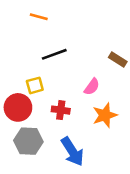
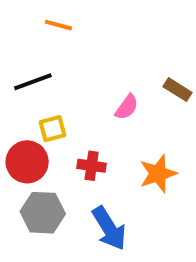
black line: (54, 54) -> (33, 82), moved
pink semicircle: (92, 87) -> (127, 107), moved

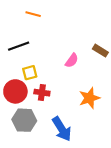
red cross: (92, 166) -> (42, 93), moved

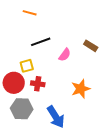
black line: (19, 46) -> (41, 42), moved

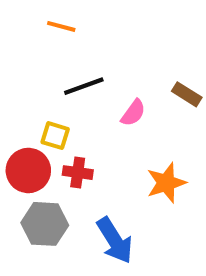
yellow square: (27, 66) -> (55, 136), turned 32

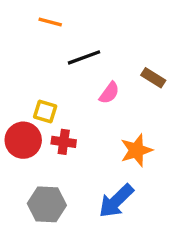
black line: (84, 86) -> (84, 57), moved
gray hexagon: (45, 224) -> (47, 204), moved
blue arrow: (115, 240) -> (116, 201), moved, turned 78

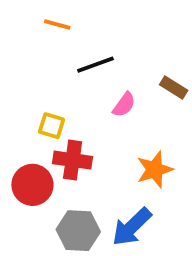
red circle: (23, 140) -> (32, 185), moved
red cross: (64, 142) -> (73, 160), size x1.4
gray hexagon: (47, 204) -> (78, 231), moved

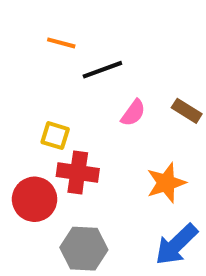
orange line: (57, 25) -> (61, 43), moved
brown rectangle: (174, 88) -> (187, 111), moved
blue arrow: (132, 227) -> (176, 244), moved

